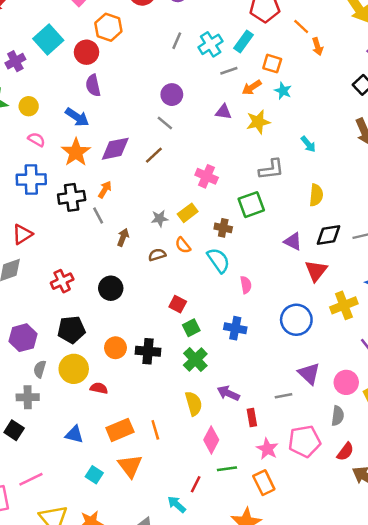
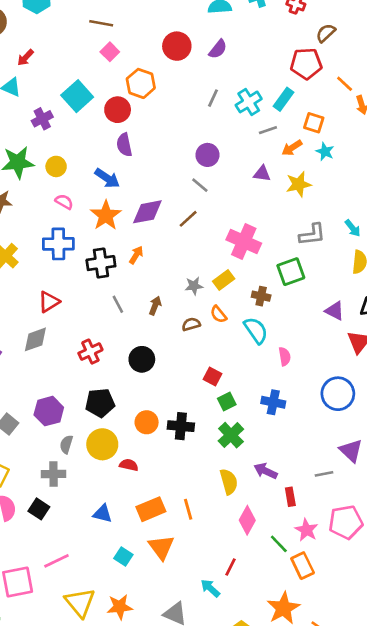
cyan arrow: (308, 144) -> (353, 228), moved
pink cross: (207, 176) -> (244, 242), size x1.4
gray line: (98, 216) -> (118, 304), moved
green line: (227, 469) -> (279, 544), moved, turned 54

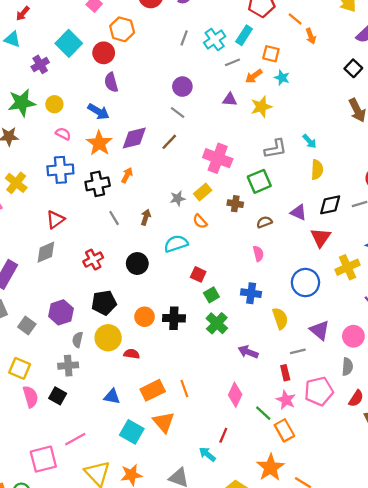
brown semicircle: (191, 324) -> (264, 222), moved
cyan semicircle: (256, 330) -> (176, 244), moved, turned -70
yellow semicircle: (229, 482) -> (280, 318), moved
red rectangle: (290, 497) -> (285, 373), moved
cyan square: (123, 556) -> (132, 432), size x1.5

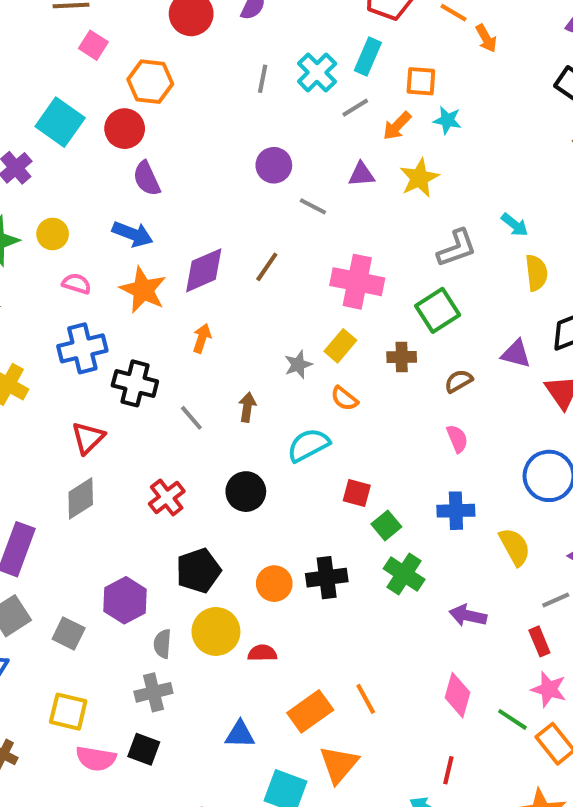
gray line: (178, 113) -> (313, 206), moved
black cross: (98, 184) -> (135, 383), moved, turned 35
pink semicircle: (31, 397) -> (96, 759), turned 125
orange triangle: (164, 422) -> (339, 764), turned 30

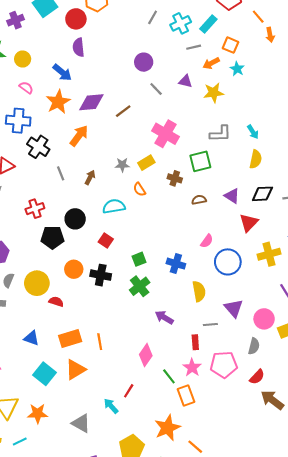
orange arrow: (202, 338) -> (79, 136), size x1.5
pink semicircle: (457, 439) -> (207, 241), moved, turned 40
red square: (357, 493) -> (106, 240), moved
black pentagon: (198, 571) -> (52, 237), moved

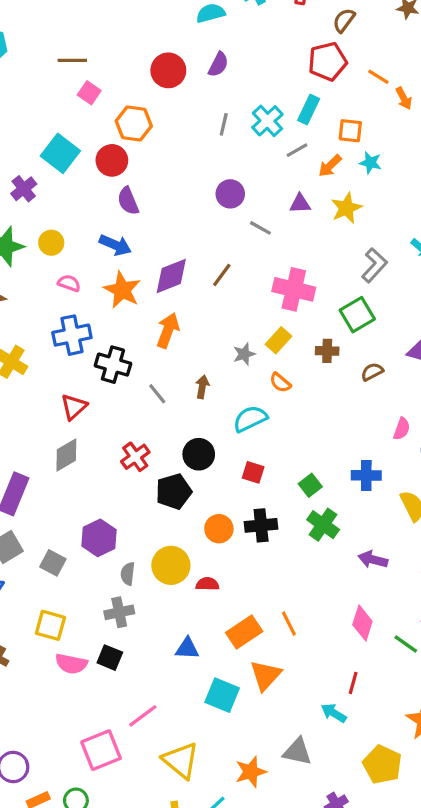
gray L-shape: (220, 134) -> (374, 265), turned -30
orange star: (38, 413) -> (251, 772), moved

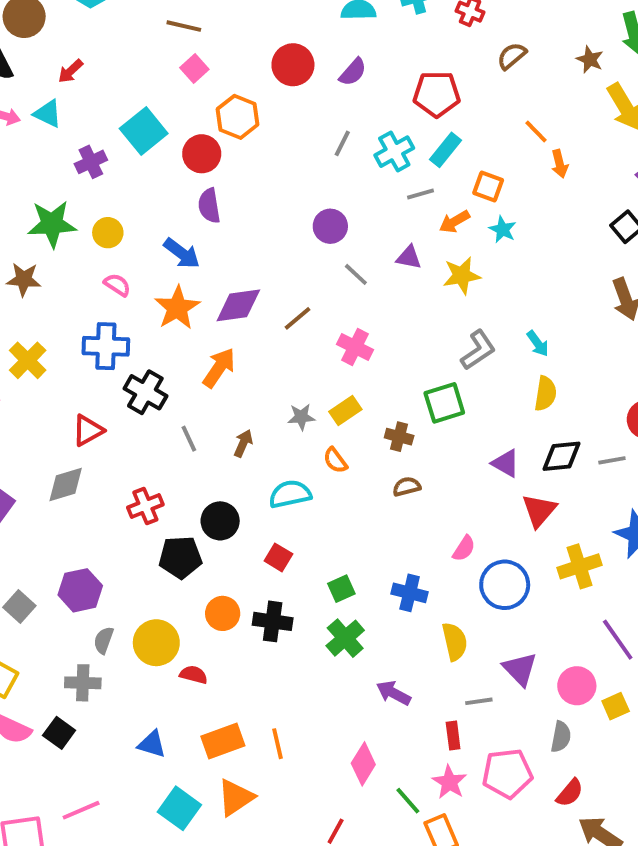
red pentagon: (327, 61) -> (437, 94), moved
pink cross: (294, 289) -> (355, 347), moved, size x0.7
brown semicircle: (372, 372) -> (407, 487), moved

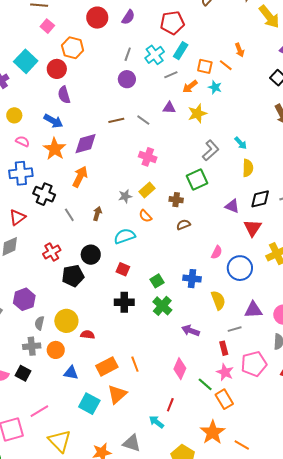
orange line: (536, 131) -> (226, 65), moved
purple circle: (330, 226) -> (127, 79), moved
brown line: (298, 318) -> (116, 120), moved, turned 35
orange circle: (223, 613) -> (56, 350), moved
purple triangle: (520, 669) -> (253, 310), turned -42

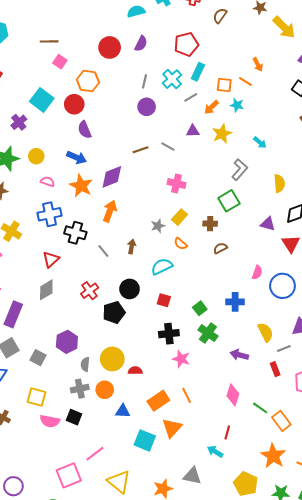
cyan arrow: (241, 143) -> (260, 142), moved
yellow semicircle: (218, 300) -> (265, 332), moved
pink star: (225, 372) -> (181, 359), moved

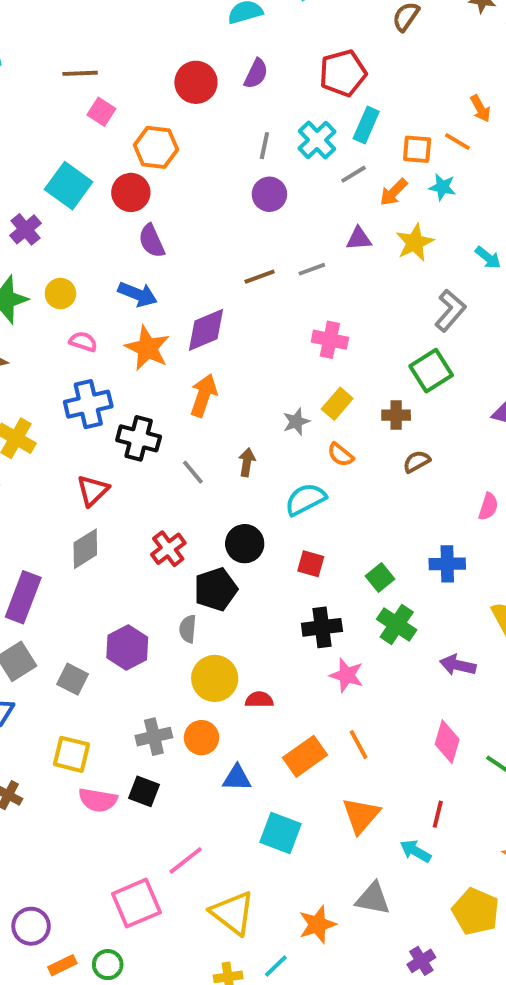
gray line: (168, 146) -> (312, 269), turned -48
gray semicircle: (85, 364) -> (188, 629), moved
orange triangle: (172, 428) -> (361, 815), moved

